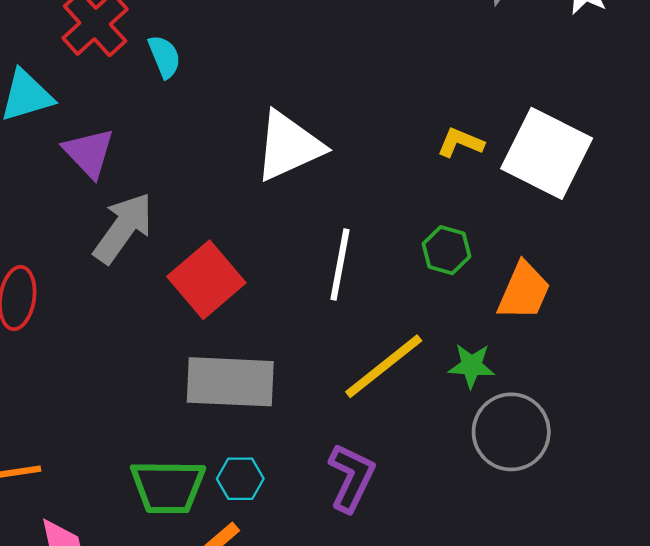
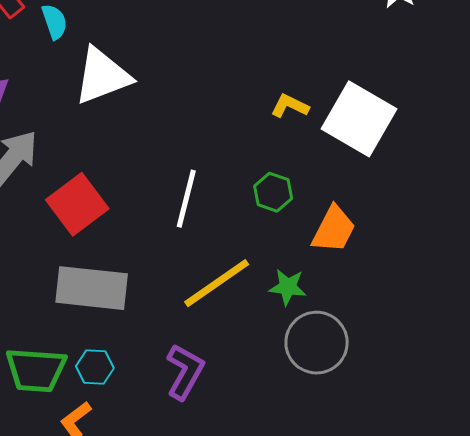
white triangle: (289, 146) -> (102, 76), moved

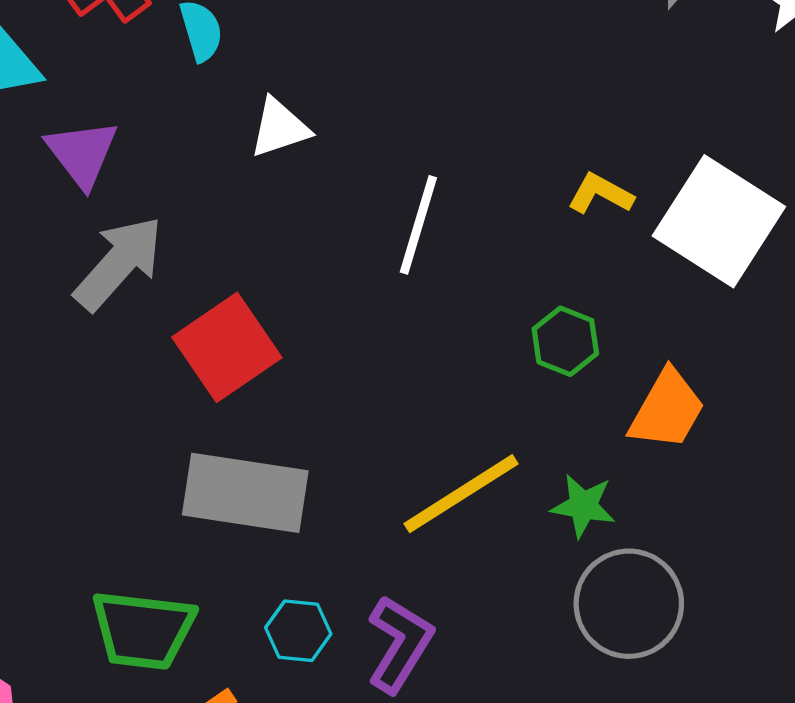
white triangle: (102, 76) -> (280, 128), size x0.6
white line: (186, 199) -> (418, 225), moved
cyan hexagon: (95, 367) -> (298, 631), moved

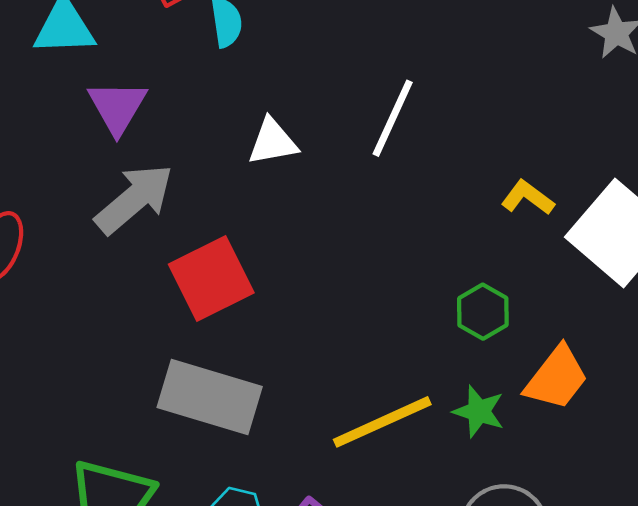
white triangle: (280, 128) -> (273, 142), moved
white line: (418, 225) -> (393, 118), moved
green star: (583, 506) -> (479, 411), moved

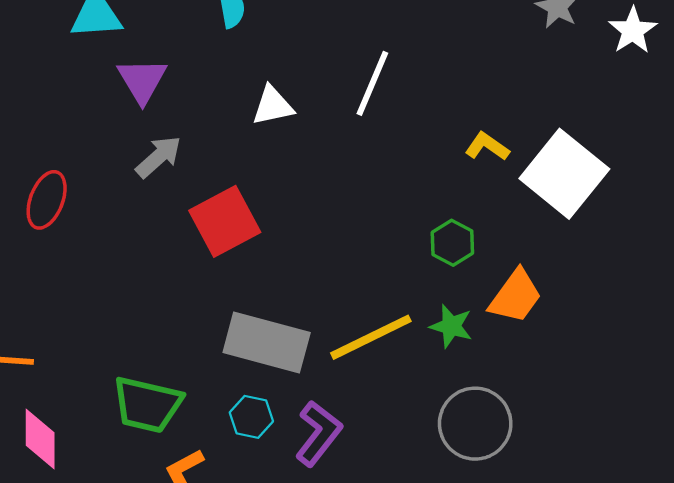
gray arrow: (134, 199) -> (159, 157), size x0.7
gray rectangle: (210, 397) -> (267, 343), moved

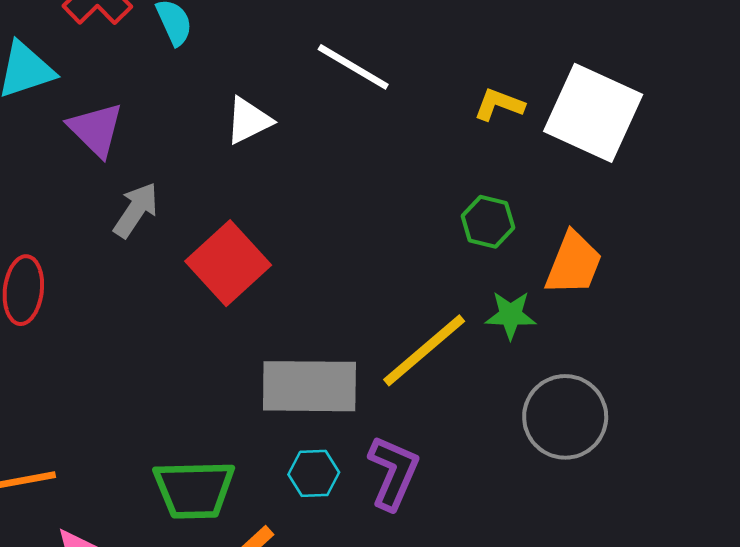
white line: (372, 83) -> (353, 67), turned -68

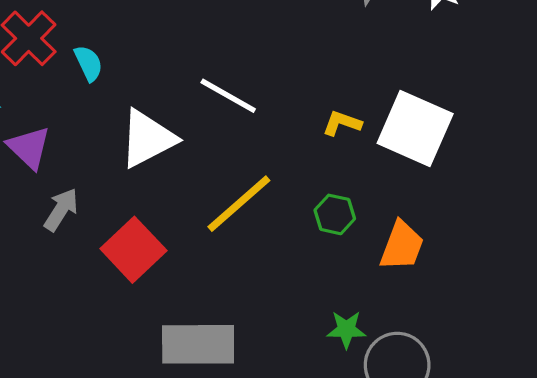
white triangle: (249, 120) -> (148, 139), size x1.6
green star: (511, 315) -> (346, 330), moved
yellow line: (424, 350) -> (239, 204), moved

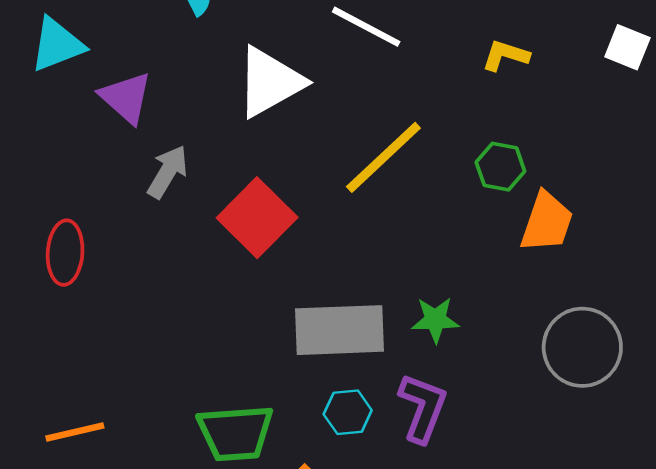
white square: (415, 129) -> (627, 47), moved, size x0.5
orange trapezoid: (402, 246) -> (547, 222), moved
green star: (346, 330) -> (435, 320), moved

